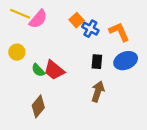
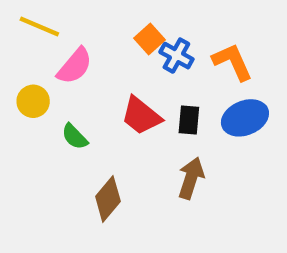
pink semicircle: (38, 19) -> (75, 66), moved
red trapezoid: (54, 70) -> (141, 116), moved
brown diamond: (38, 106) -> (108, 199), moved

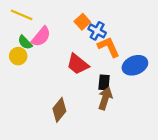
orange L-shape: (233, 62) -> (109, 47), moved
black rectangle: (189, 120) -> (104, 82), moved
green semicircle: (75, 137) -> (25, 42), moved

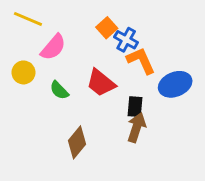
green semicircle: (25, 42) -> (59, 90), moved

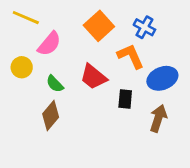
orange square: (107, 28) -> (99, 26), size x1.5
blue cross: (126, 40) -> (144, 27), moved
brown arrow: (136, 127) -> (158, 118), moved
brown diamond: (77, 142) -> (51, 116), moved

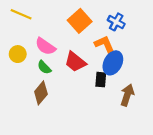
pink semicircle: (49, 44) -> (45, 46), moved, turned 85
blue ellipse: (162, 78) -> (113, 63), moved, turned -40

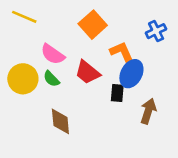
blue cross: (116, 22) -> (156, 31), moved, turned 35
yellow circle: (18, 54) -> (23, 79), moved, size x1.5
brown diamond: (41, 93) -> (60, 121), moved, turned -45

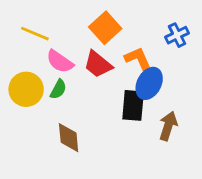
yellow line: (24, 17) -> (35, 34), moved
red trapezoid: (88, 72) -> (98, 64), moved
green semicircle: (51, 79) -> (58, 89), turned -108
black rectangle: (117, 93) -> (133, 105), size x1.5

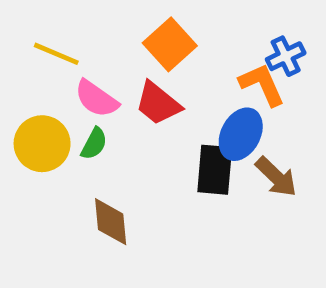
orange L-shape: (139, 60) -> (262, 85), moved
brown arrow: (168, 126) -> (276, 177), moved, turned 116

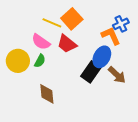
yellow line: (56, 54) -> (52, 23), moved
black rectangle: (215, 170) -> (91, 72), turned 30

